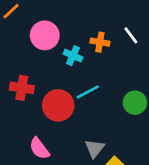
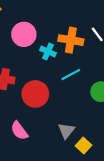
orange cross: (100, 42) -> (71, 40), size x1.5
cyan line: (88, 92) -> (71, 74), moved

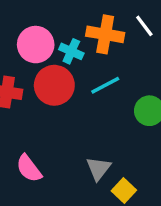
pink circle: (24, 34) -> (36, 45), moved
red circle: (35, 94) -> (54, 85), moved

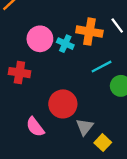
red circle: (54, 85) -> (63, 104), moved
cyan line: (105, 85) -> (101, 67), moved

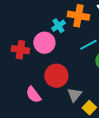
pink circle: (40, 39) -> (44, 43), moved
cyan cross: (65, 44) -> (58, 26), turned 32

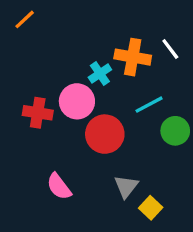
red circle: (56, 76) -> (105, 134), moved

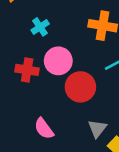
cyan cross: (100, 73) -> (40, 27), moved

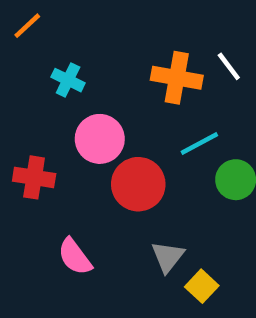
cyan cross: (40, 27) -> (68, 80), turned -30
red cross: (27, 70) -> (34, 177), moved

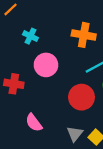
red circle: (138, 184) -> (82, 97), moved
gray triangle: (168, 257) -> (75, 134), moved

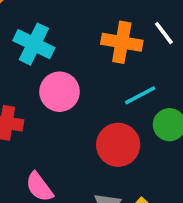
cyan cross: (30, 36) -> (34, 44), size x1.5

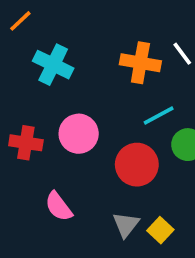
pink circle: (60, 92) -> (79, 134), moved

